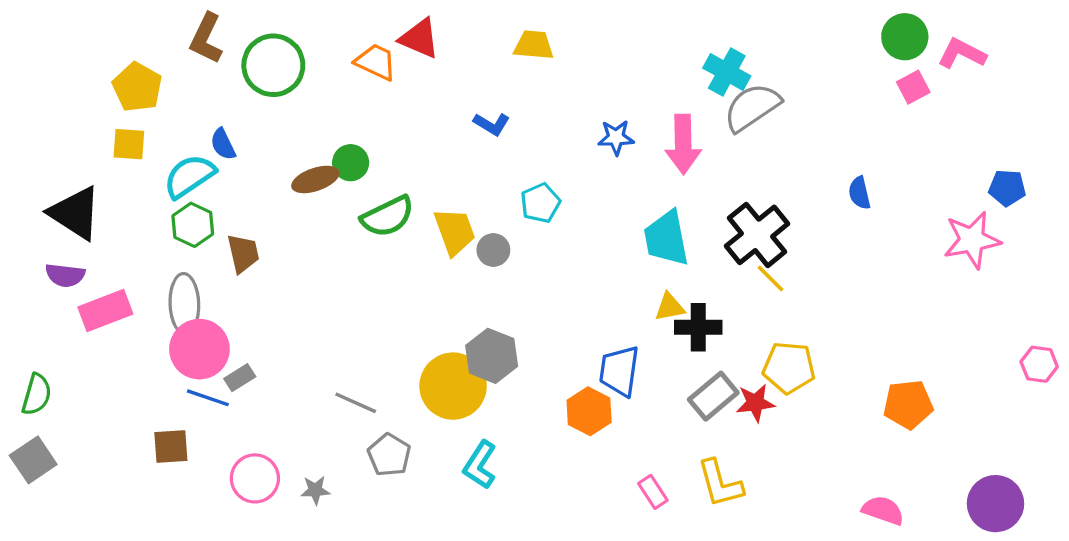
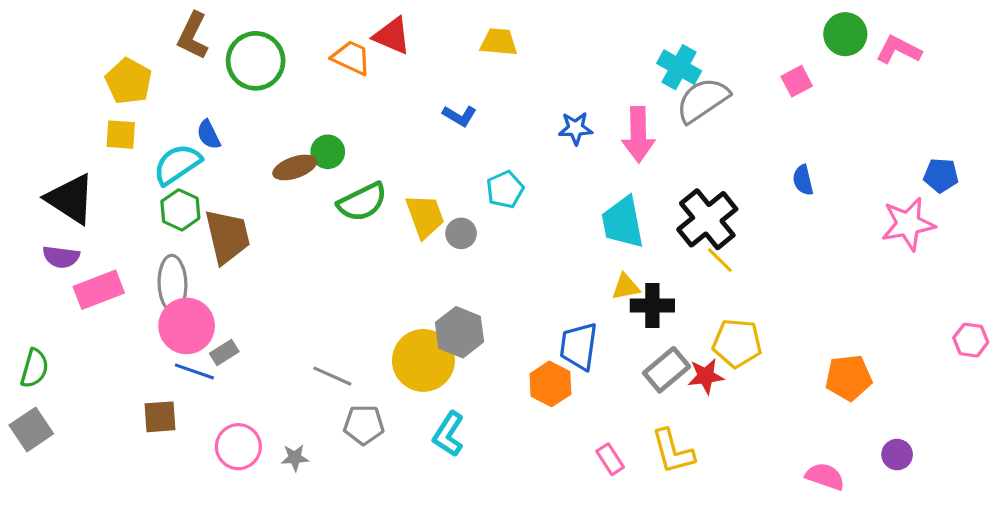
pink square: (913, 87) -> (797, 81), moved
brown trapezoid: (243, 253) -> (227, 237), size x1.5
gray pentagon: (389, 455) -> (364, 425), turned -30
purple circle: (995, 504) -> (897, 455), moved, size x0.6

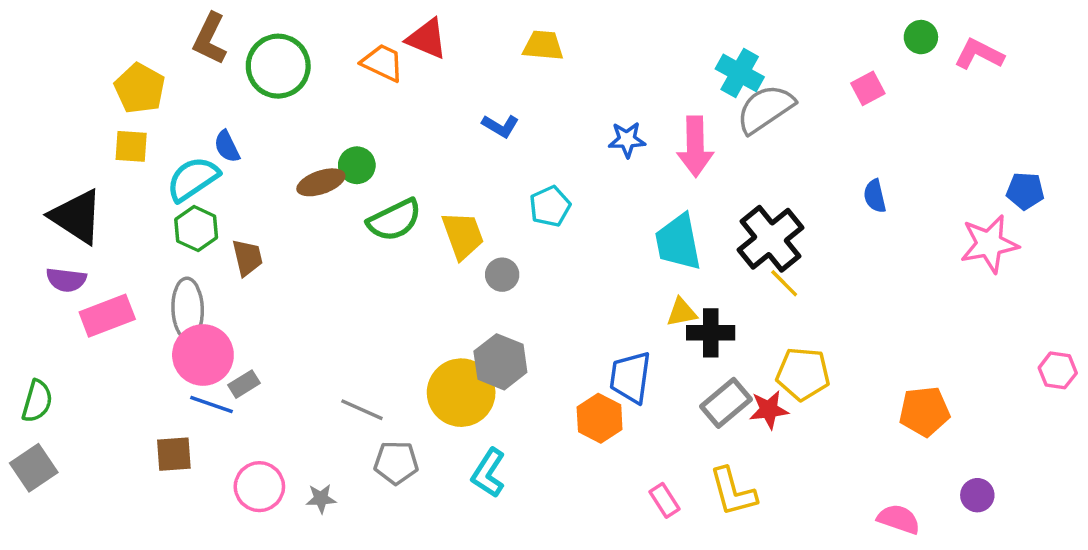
green circle: (845, 34) -> (921, 37), size x0.7
gray circle: (461, 233) -> (502, 275), moved
brown trapezoid: (227, 237) -> (247, 258), size x0.6

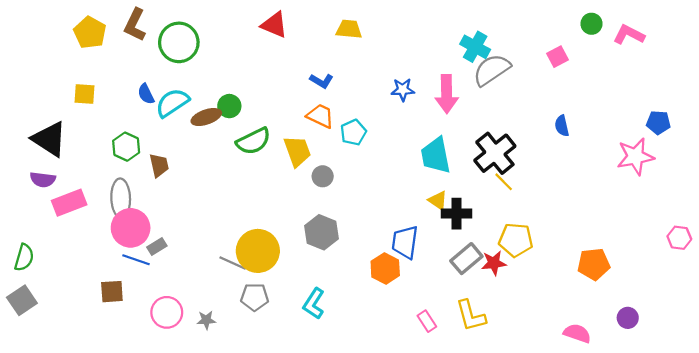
orange trapezoid: (382, 63) -> (320, 116), moved
yellow pentagon: (140, 88) -> (90, 33), moved
cyan semicircle: (193, 179) -> (172, 103), moved
yellow triangle: (682, 312) -> (438, 200), turned 45
yellow circle: (461, 393) -> (258, 251), moved

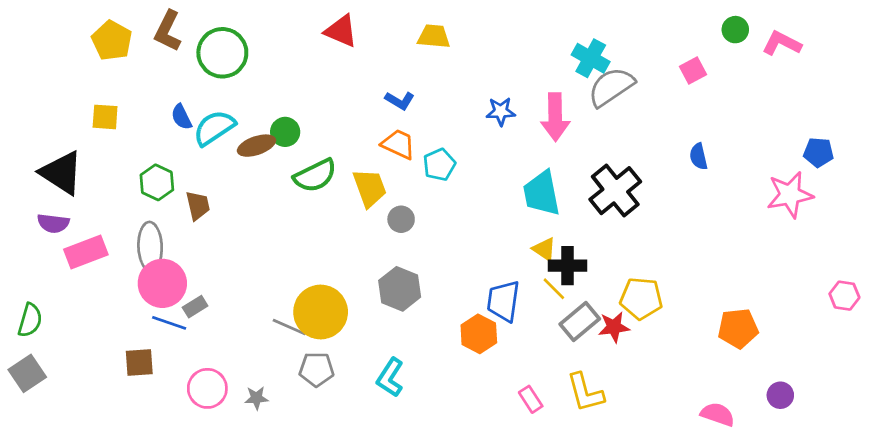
yellow line: (504, 182) -> (554, 289), moved

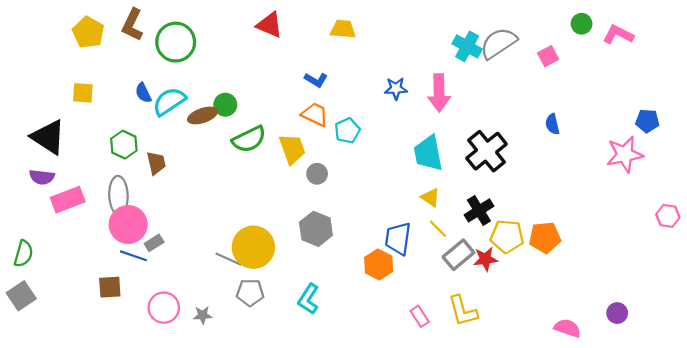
gray semicircle: (611, 87) -> (498, 43), moved
black cross: (568, 266) -> (479, 210), moved, turned -32
pink hexagon: (844, 296) -> (668, 216), moved
orange pentagon: (738, 328) -> (545, 237), moved

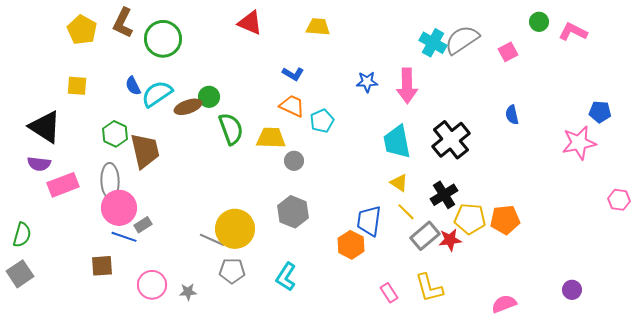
green semicircle: (249, 139) -> (231, 129), turned -84
yellow trapezoid: (292, 149) -> (271, 138), turned -68
brown trapezoid: (156, 163) -> (145, 151), size x1.6
pink semicircle: (567, 328) -> (504, 304), moved, turned -40

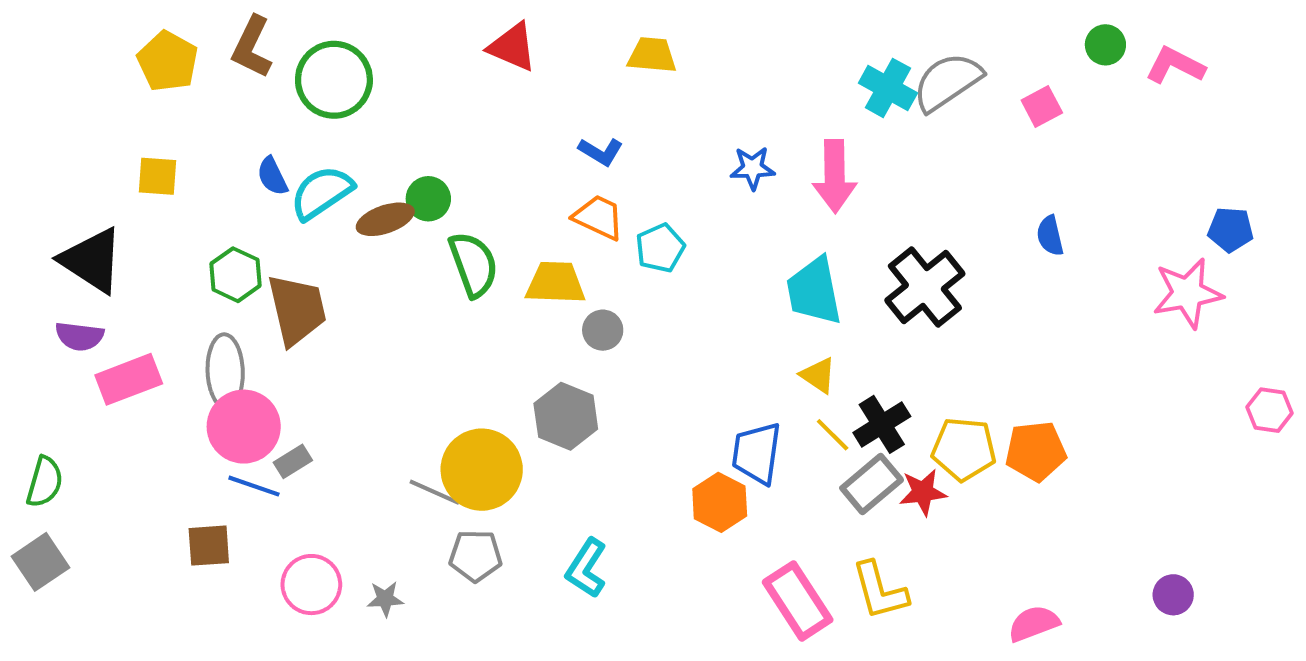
black cross: (444, 195) -> (882, 424), moved
gray hexagon: (293, 212) -> (566, 416), moved
pink rectangle: (389, 293) -> (798, 601), size x1.8

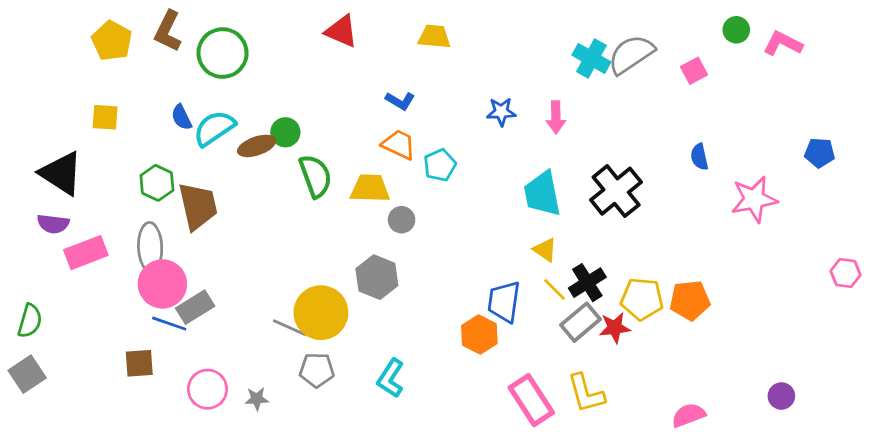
pink arrow: (835, 176) -> (556, 117), size x0.7
pink star: (1188, 293) -> (754, 199), moved
gray rectangle: (293, 461) -> (195, 307), size x1.5

